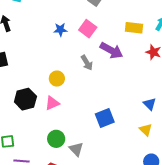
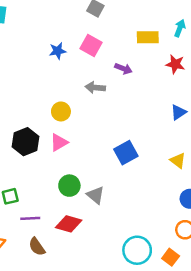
purple arrow: (111, 50) -> (123, 69), size x0.6
gray arrow: (87, 63) -> (95, 88), turned 133
blue triangle: (150, 104) -> (178, 112), moved, turned 48

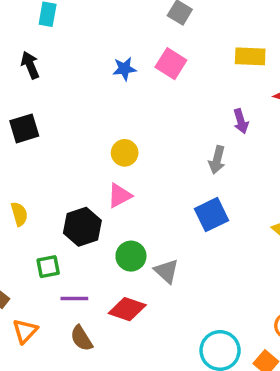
purple arrow: (123, 69) -> (241, 121), moved, turned 49
gray arrow: (95, 88) -> (217, 160), moved, turned -84
black hexagon: (25, 142) -> (82, 227), moved

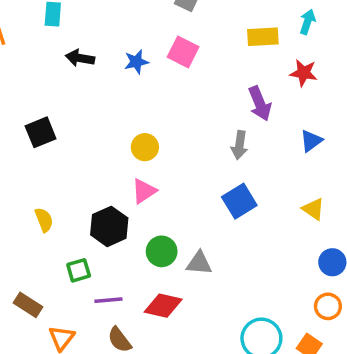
black arrow: (30, 65) -> (80, 58), moved, turned -52
purple arrow: (241, 121) -> (260, 104), size x1.4
gray triangle: (166, 271) -> (199, 263), turned -32

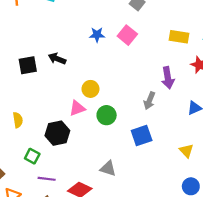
black arrow: (80, 58) -> (57, 59), moved
pink triangle: (144, 191) -> (77, 108), moved
green circle: (162, 251) -> (107, 115), moved
green square: (79, 270) -> (32, 156), turned 32

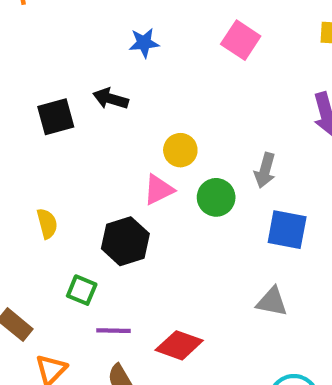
blue star: (97, 35) -> (144, 43), moved
gray arrow: (149, 101) -> (265, 170), moved
blue square: (142, 136) -> (287, 230), turned 35
gray triangle: (108, 168) -> (272, 302), moved

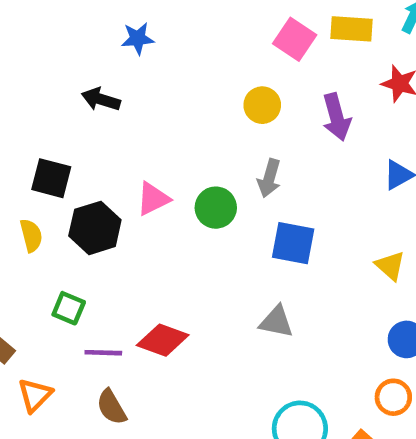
pink square: (241, 40) -> (295, 39), moved
black square: (56, 117) -> (51, 178), moved, turned 30
yellow circle: (180, 150) -> (262, 105), moved
black hexagon: (125, 241) -> (95, 228), moved
red diamond: (179, 345) -> (163, 340), moved

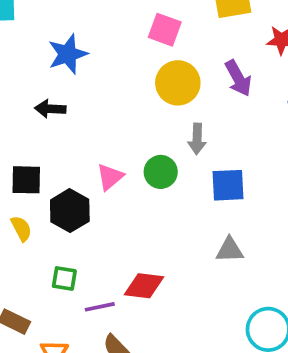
blue star: (138, 38) -> (68, 54), size x1.5
pink square: (295, 39) -> (165, 30), moved
yellow circle: (262, 105) -> (178, 83), size x1.5

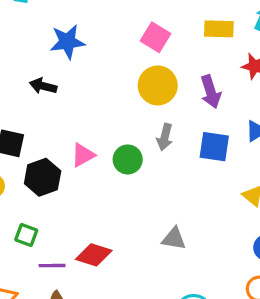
blue square: (228, 185) -> (214, 147), moved

